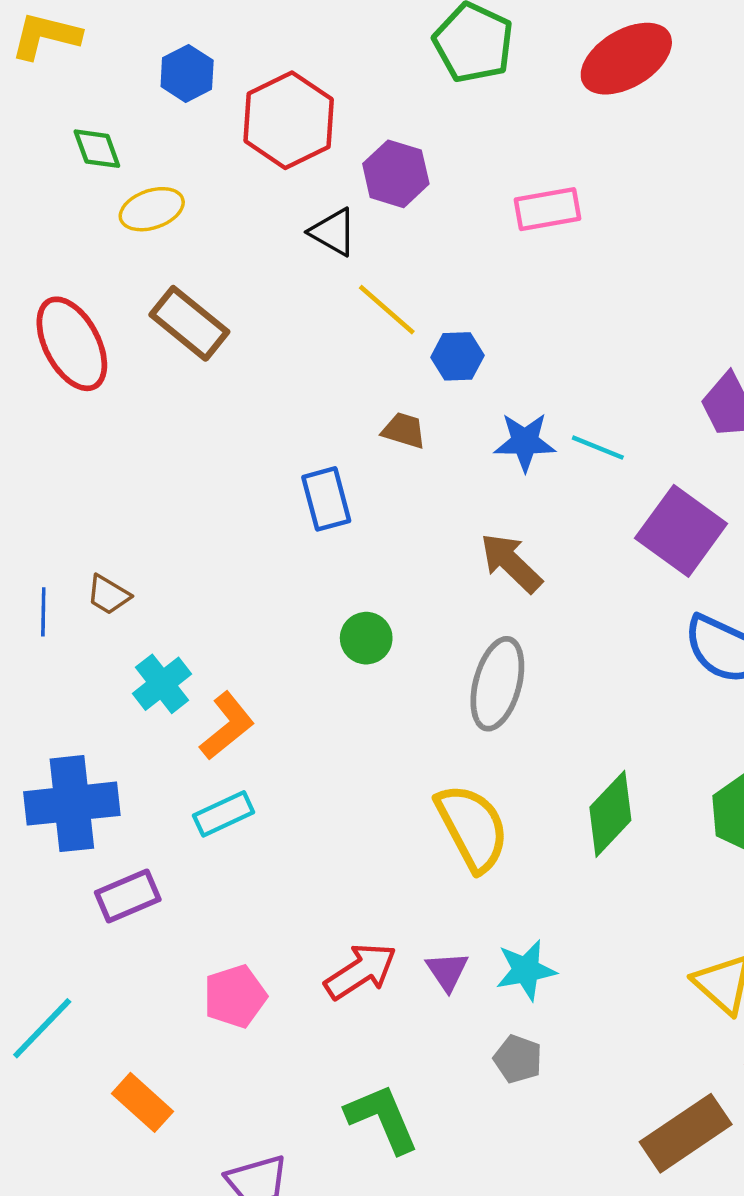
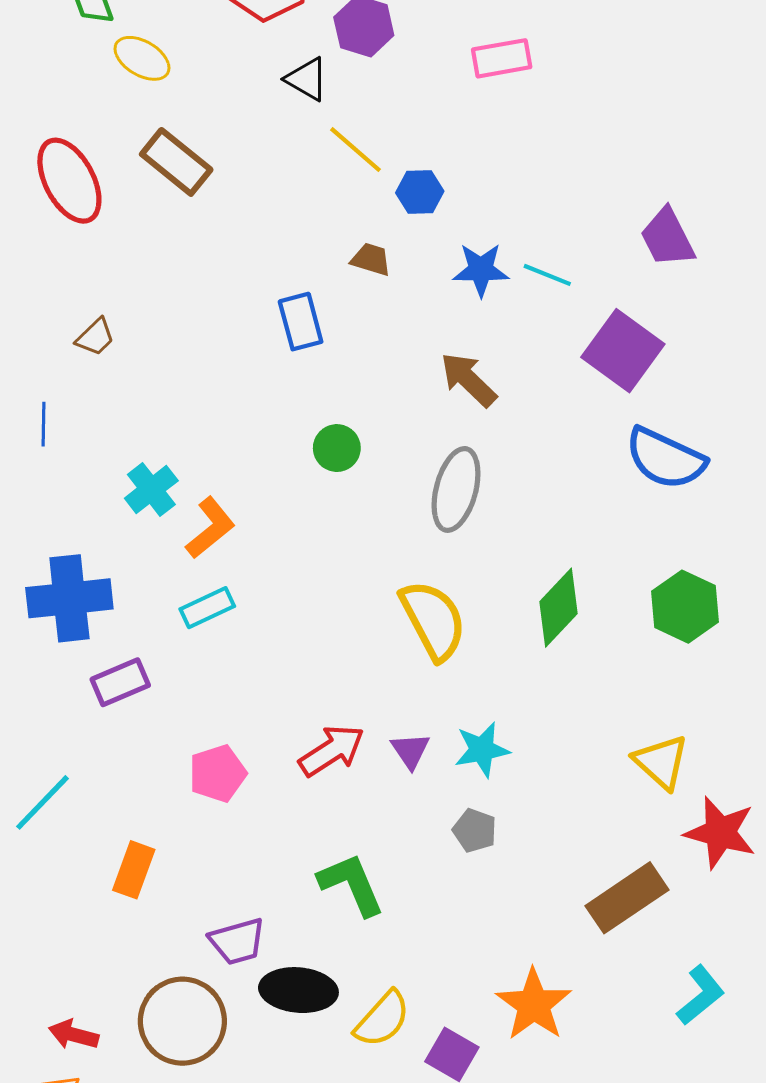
yellow ellipse: (152, 209) -> (142, 58), turned 50
brown trapezoid: (108, 595) -> (95, 337), moved, turned -75
orange rectangle: (143, 1102) -> (134, 870), turned 68

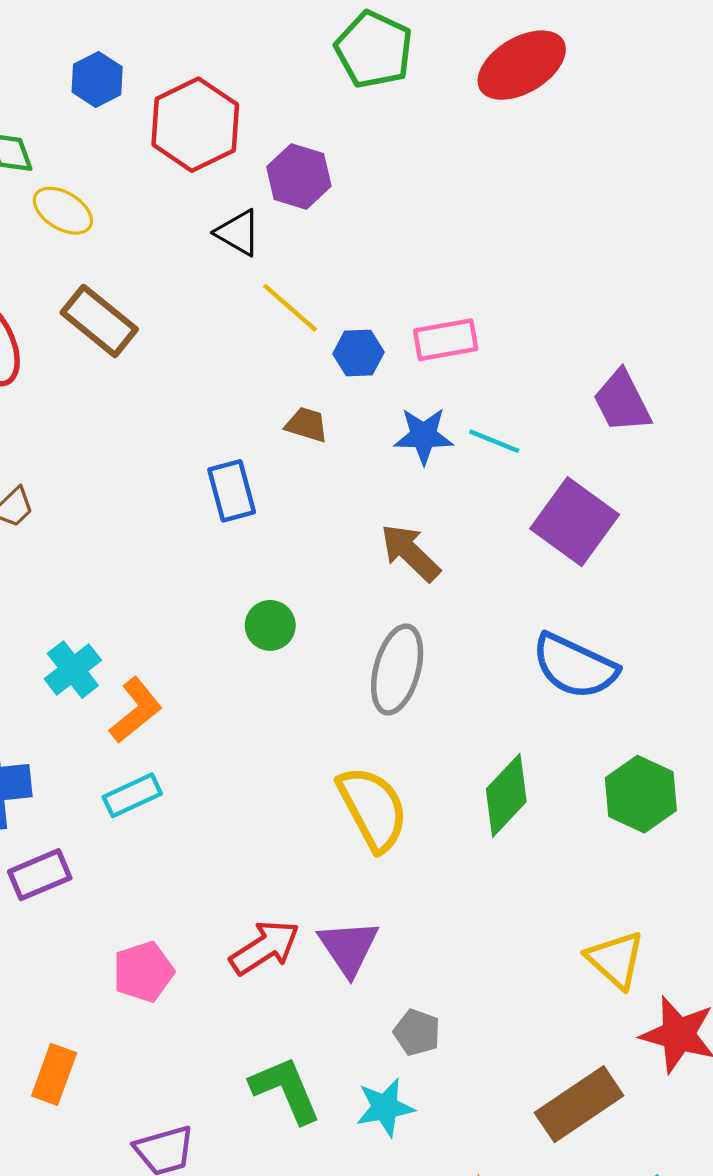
pink rectangle: (502, 58) -> (446, 340), moved
blue semicircle: (665, 458) -> (575, 666), moved
cyan star: (482, 750) -> (385, 1107), moved
purple triangle: (410, 751) -> (349, 947), size x1.5

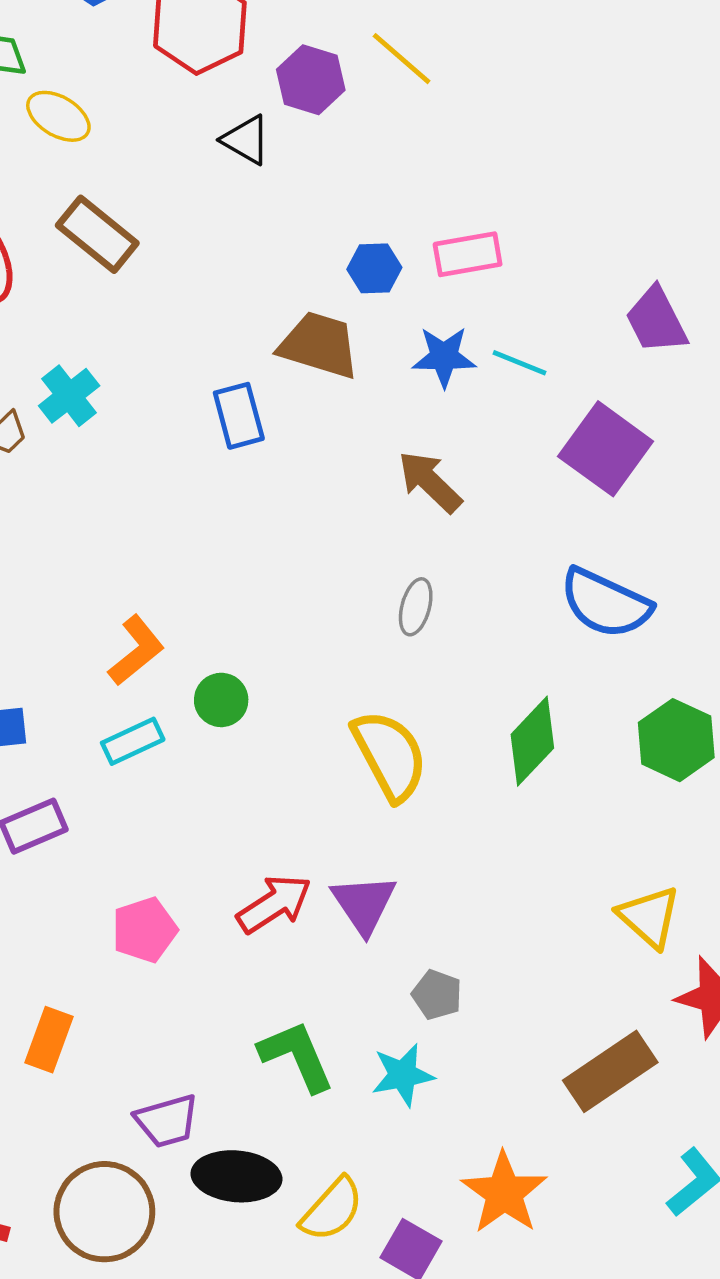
yellow line: (290, 308) -> (402, 59), moved
brown trapezoid: (307, 425) -> (319, 345), size x1.8
green circle: (270, 625) -> (221, 700), moved
cyan cross: (73, 670) -> (69, 396), moved
gray ellipse: (397, 670) -> (416, 607), size x0.6

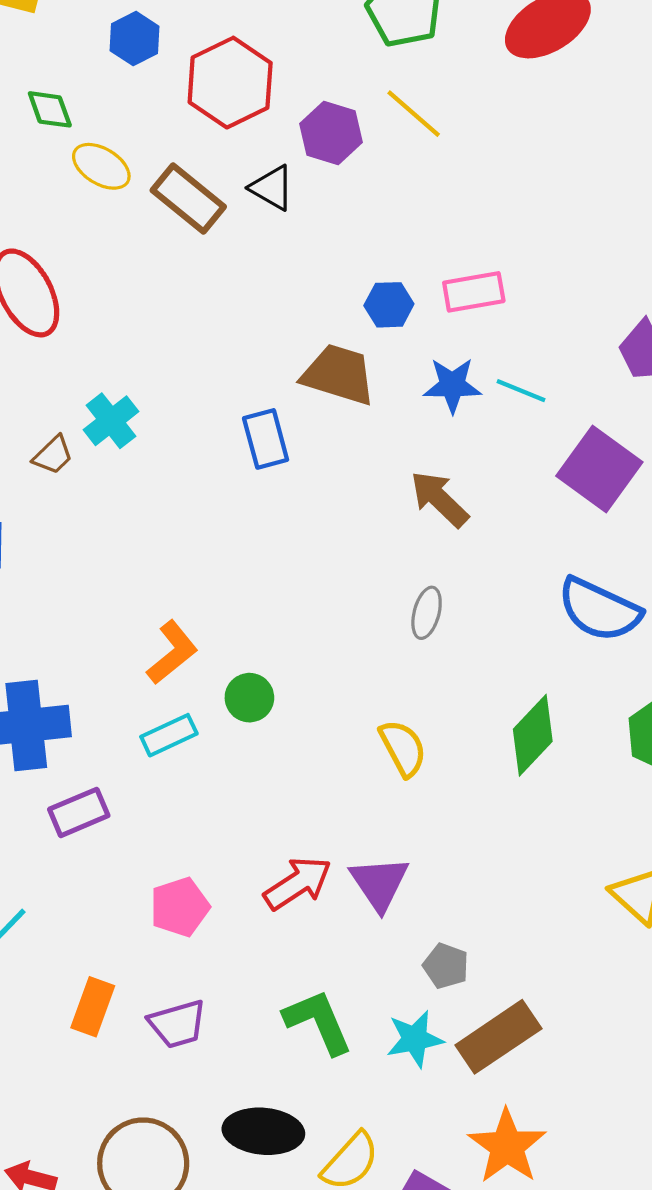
brown rectangle: (97, 234) -> (188, 198), moved
yellow semicircle: (390, 755) -> (403, 748), size x0.7
brown rectangle: (610, 1071) -> (498, 1037), moved
purple trapezoid: (167, 1121) -> (178, 1024), moved

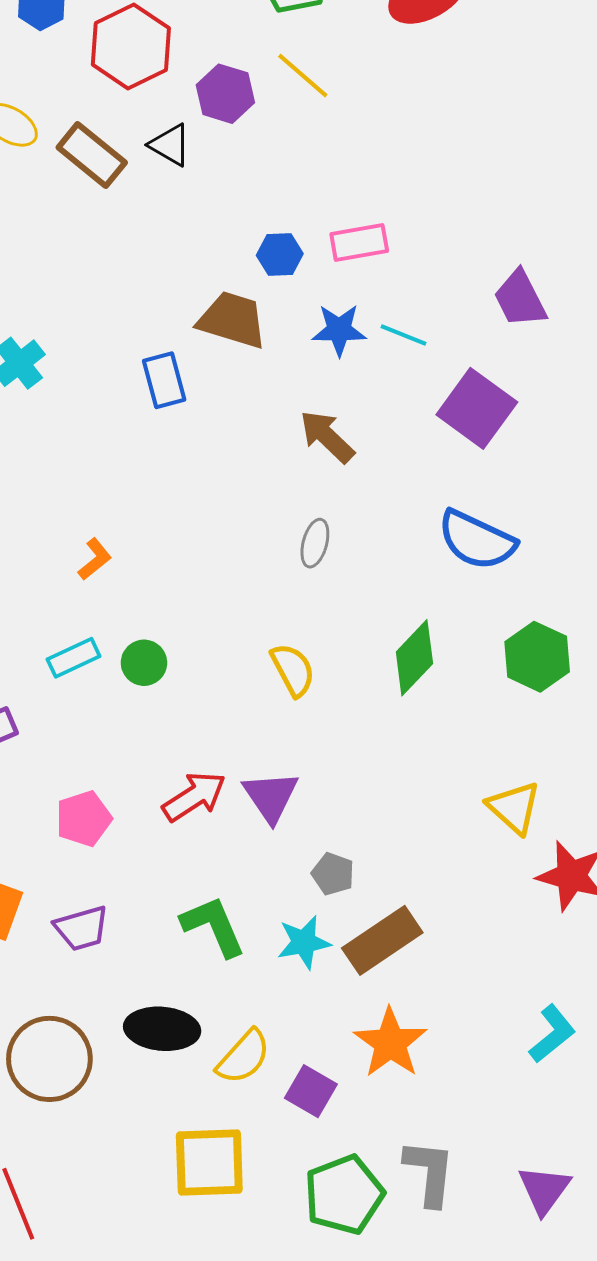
orange L-shape: (172, 653) -> (95, 559), moved, size x0.7
green circle: (249, 698) -> (144, 663), moved

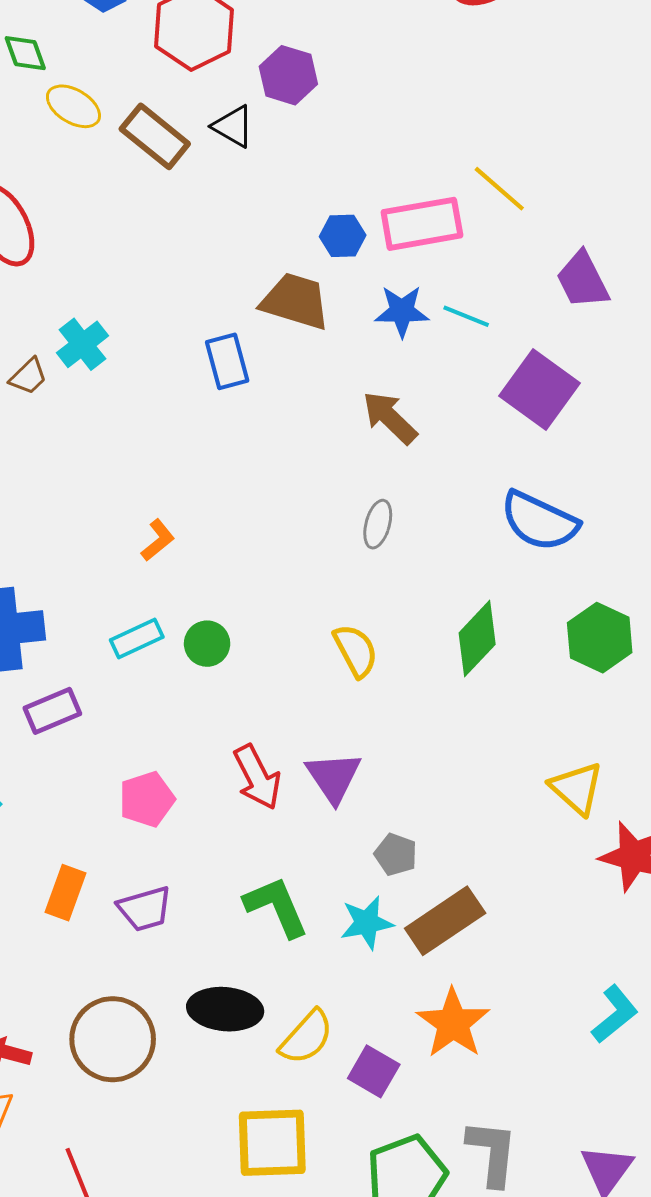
yellow line: (303, 76) -> (499, 189), moved
pink rectangle: (359, 242) -> (422, 224), size x1.4
red arrow: (194, 796) -> (257, 777), turned 96

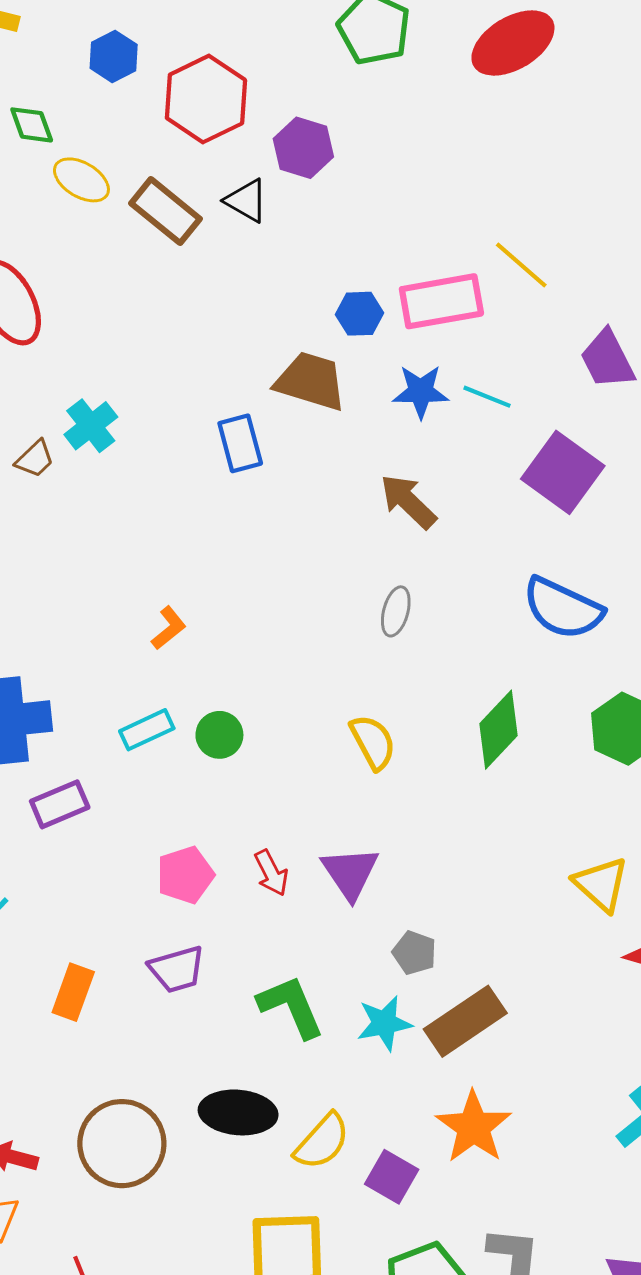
red arrow: (257, 777) -> (271, 873), size x0.7
pink pentagon: (147, 799) -> (185, 875), moved
purple trapezoid: (145, 909) -> (177, 969), moved

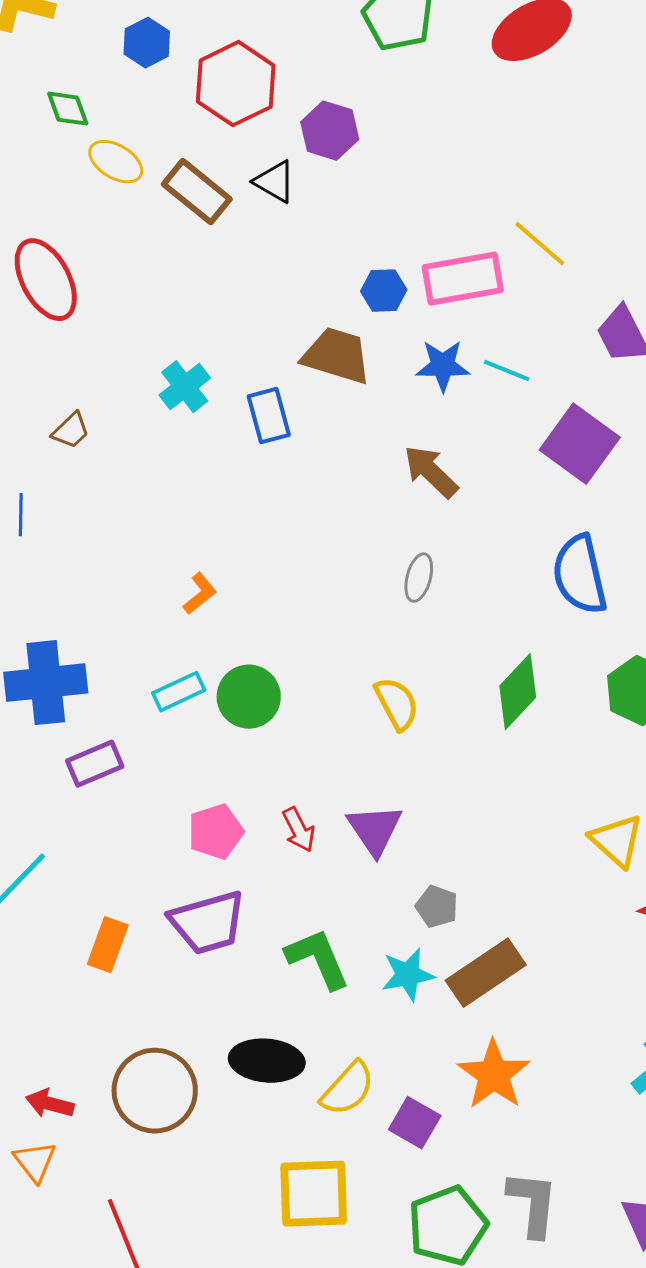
cyan cross: (91, 426) -> (185, 387), moved
blue semicircle: (563, 608) -> (580, 575), turned 52
green circle: (219, 735) -> (249, 697), size x1.4
purple trapezoid: (177, 969) -> (208, 923), size x1.4

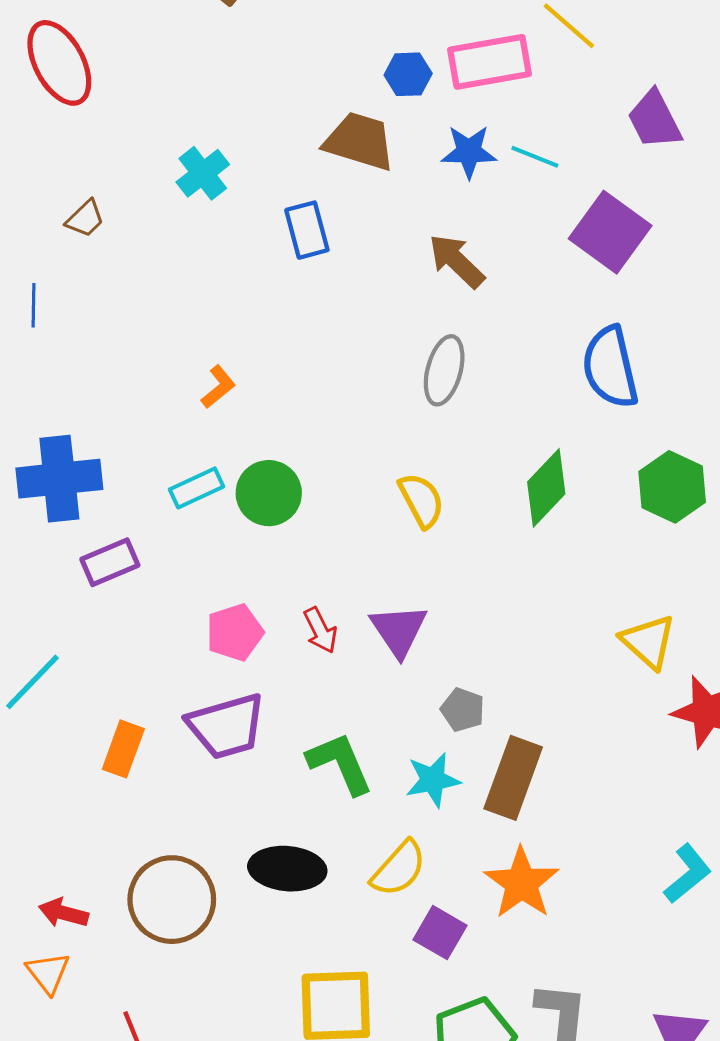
blue rectangle: (269, 416) -> (307, 230), moved
gray ellipse: (419, 578) -> (444, 370), size x1.4
brown rectangle: (486, 973) -> (513, 778), turned -36
yellow semicircle: (348, 1089) -> (399, 869), moved

